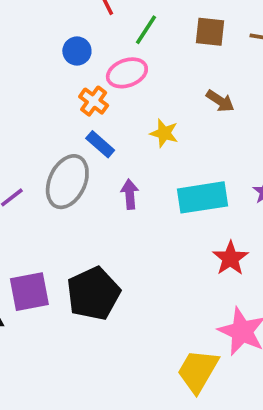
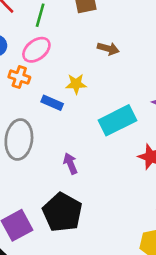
blue rectangle: (100, 144) -> (52, 103), moved
purple arrow: (130, 194) -> (70, 163), moved

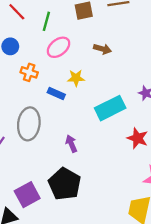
pink ellipse: (36, 50) -> (59, 47), moved

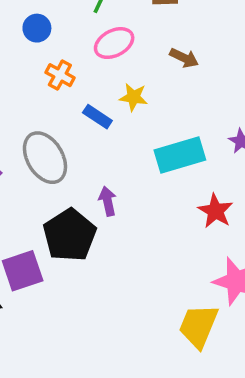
gray ellipse: (29, 124) -> (45, 158), turned -48
black pentagon: (65, 184) -> (70, 235), moved

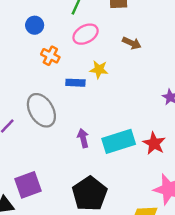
blue rectangle: (97, 117) -> (75, 83), turned -30
cyan rectangle: (180, 155) -> (119, 141), moved
black pentagon: (70, 235) -> (90, 194), moved

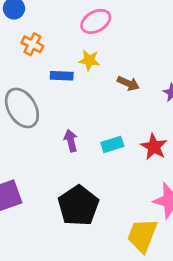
pink ellipse: (86, 34) -> (96, 21), moved
brown arrow: (132, 43) -> (128, 83), moved
cyan rectangle: (119, 141) -> (112, 144), size x0.6

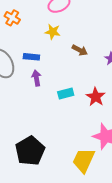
blue rectangle: (62, 76) -> (31, 57), moved
purple arrow: (71, 141) -> (36, 78), moved
black pentagon: (78, 206) -> (30, 151), moved

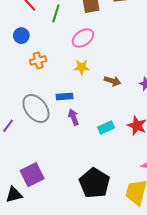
orange cross: (12, 18) -> (38, 60), turned -35
black pentagon: (30, 151) -> (95, 183), moved

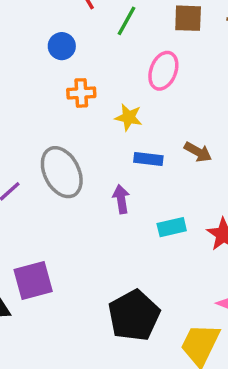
pink ellipse: (83, 38) -> (163, 71), turned -45
yellow star: (82, 67) -> (129, 117), moved
blue rectangle: (65, 97) -> (148, 159), moved

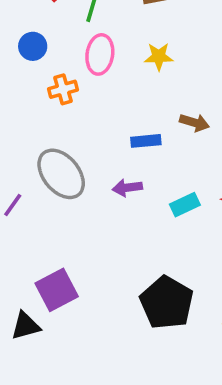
pink ellipse: (163, 71) -> (100, 54), moved
yellow star: (129, 117) -> (159, 57), moved
purple arrow: (121, 199) -> (127, 188), turned -76

